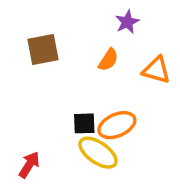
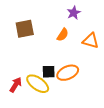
yellow ellipse: (98, 153) -> (38, 84), moved
red arrow: (29, 165) -> (16, 85), moved

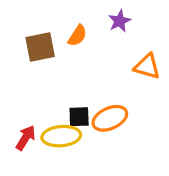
orange semicircle: (63, 35) -> (77, 36), moved
yellow ellipse: (38, 84) -> (61, 136), turned -40

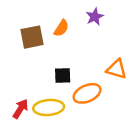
orange triangle: (147, 66) -> (116, 69), moved
black square: (79, 117) -> (63, 76), moved

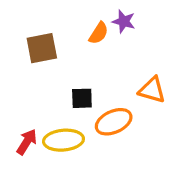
purple star: (95, 17) -> (124, 21), turned -30
orange semicircle: (61, 28) -> (99, 33), moved

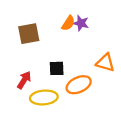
purple star: (124, 21) -> (81, 23), moved
red arrow: (27, 142) -> (24, 80), moved

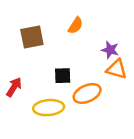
purple star: (81, 23) -> (110, 50), moved
red arrow: (24, 80) -> (14, 87), moved

